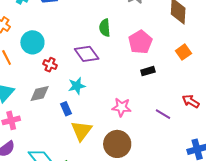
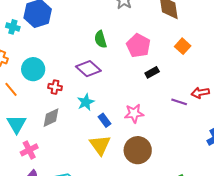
red arrow: (191, 101) -> (200, 93), turned -30
blue rectangle: (66, 109) -> (105, 120), moved
purple line: (163, 114) -> (179, 102), moved

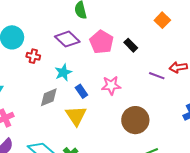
pink pentagon: (138, 46) -> (102, 42), moved
black rectangle: (152, 72) -> (131, 45), turned 72
gray diamond: (51, 118) -> (49, 97), moved
brown circle: (138, 150) -> (135, 120), moved

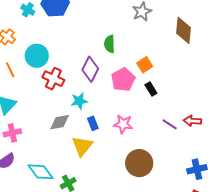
orange square: (162, 20) -> (145, 65), moved
purple diamond: (67, 39) -> (90, 69), turned 60
red cross: (33, 56) -> (53, 79), size x1.5

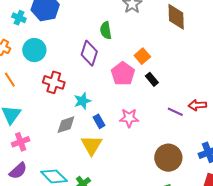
green semicircle: (109, 44) -> (106, 30), moved
cyan circle: (37, 56) -> (34, 50), moved
purple diamond: (90, 69) -> (89, 53), moved
brown circle: (139, 163) -> (168, 158), moved

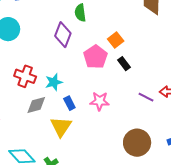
red cross: (54, 82) -> (25, 76), moved

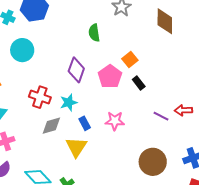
purple diamond: (63, 35) -> (76, 70), moved

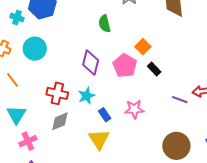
gray diamond: (51, 126) -> (60, 121), moved

